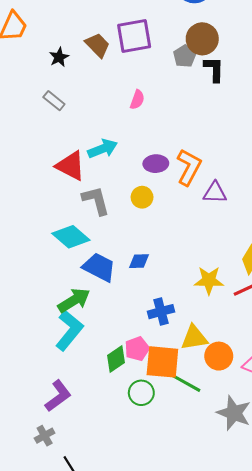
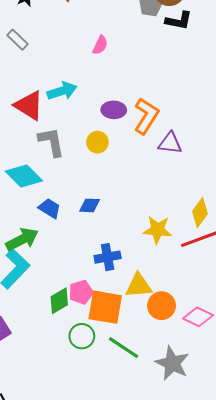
black L-shape: (214, 69) -> (179, 21), turned 96
blue trapezoid: (99, 267) -> (50, 208), size x0.7
green line: (185, 382) -> (123, 348), moved

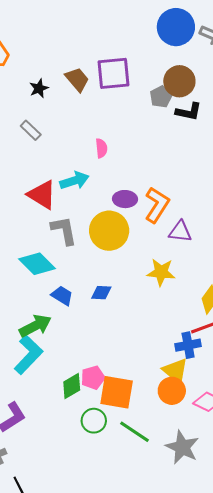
pink semicircle: (100, 45) -> (101, 148), moved, turned -30
yellow circle: (97, 142) -> (109, 231), size x1.8
yellow star: (157, 230) -> (161, 272), moved
blue cross: (108, 257) -> (188, 345), moved
yellow triangle: (139, 286) -> (175, 371), moved, turned 44

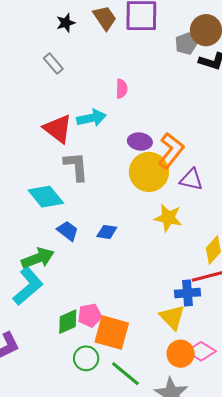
yellow circle: (109, 231) -> (149, 172), moved
orange circle: (172, 391) -> (181, 354), moved

